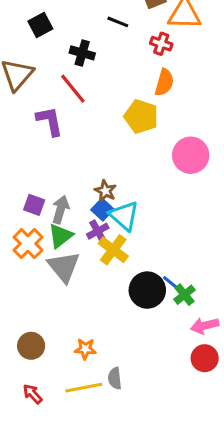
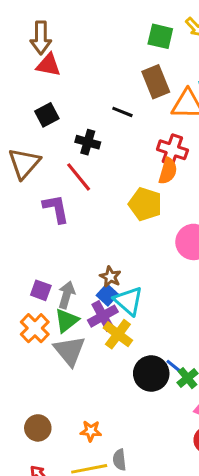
red cross: (161, 44) -> (172, 150), moved, size x1.4
purple cross: (98, 231) -> (103, 316), size x1.4

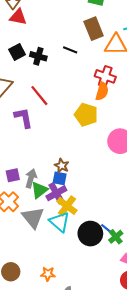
black cross: (88, 142) -> (38, 56), moved
purple square: (41, 290) -> (13, 175), turned -32
blue square: (107, 295) -> (60, 178), turned -32
cyan triangle: (129, 301) -> (60, 222), moved
green triangle: (67, 321) -> (39, 190), moved

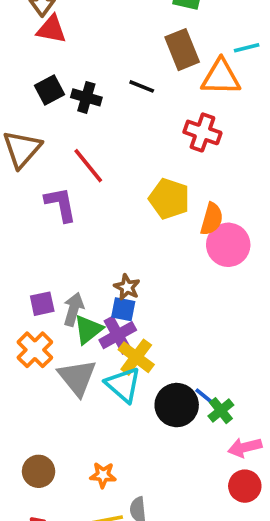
orange semicircle: (102, 91) -> (212, 219), moved

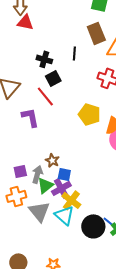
black line: (142, 86) -> (74, 53), turned 72
black square: (50, 90) -> (53, 78), moved
brown star: (127, 287) -> (52, 160), moved
orange cross: (35, 350) -> (16, 196), turned 30

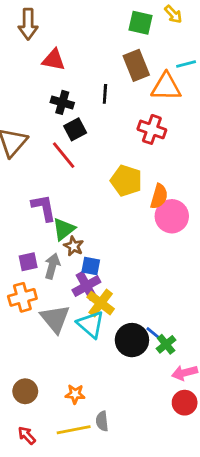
red triangle: (25, 22) -> (54, 60), moved
purple L-shape: (30, 117) -> (44, 208), moved
green triangle: (45, 185) -> (64, 229), moved

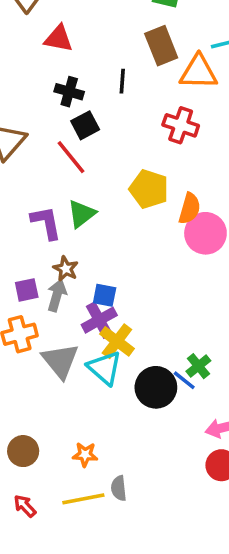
green triangle: (64, 229) -> (82, 214), moved
brown star: (74, 246) -> (66, 269), moved
green cross: (166, 344) -> (198, 366), moved

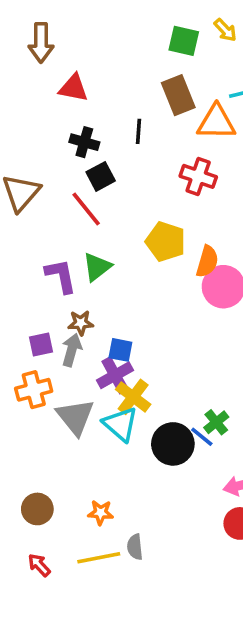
brown star: (66, 269) -> (81, 323), turned -30

